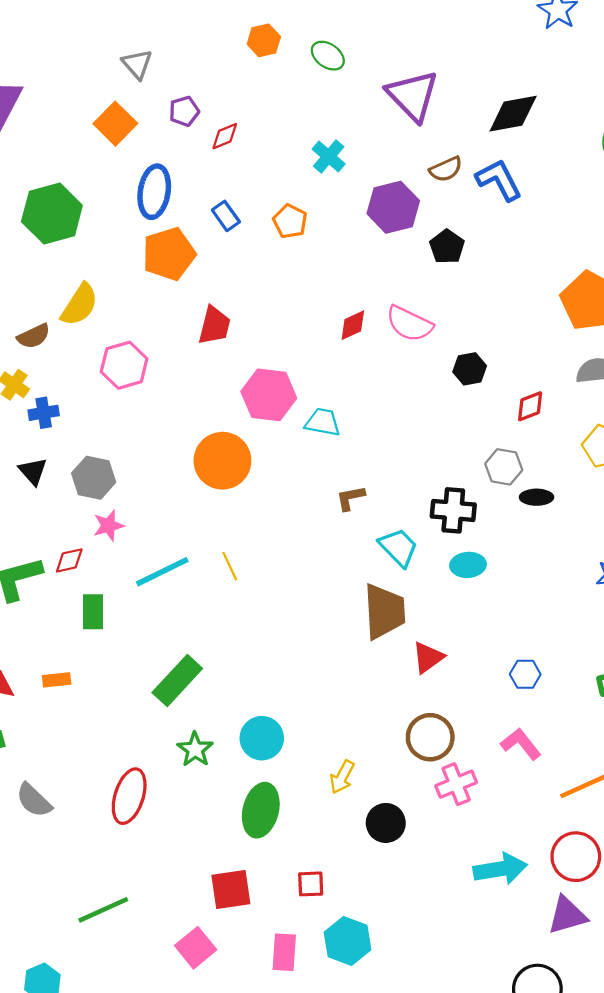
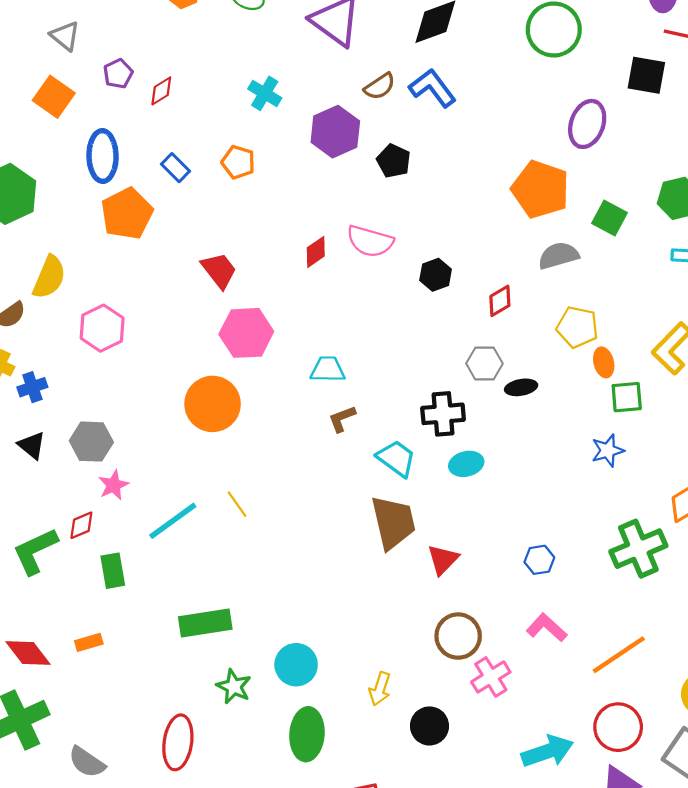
red trapezoid: (214, 325) -> (219, 270), moved, turned -42
cyan trapezoid: (323, 422) -> (328, 369), moved
green rectangle: (177, 680) -> (205, 623), turned 48

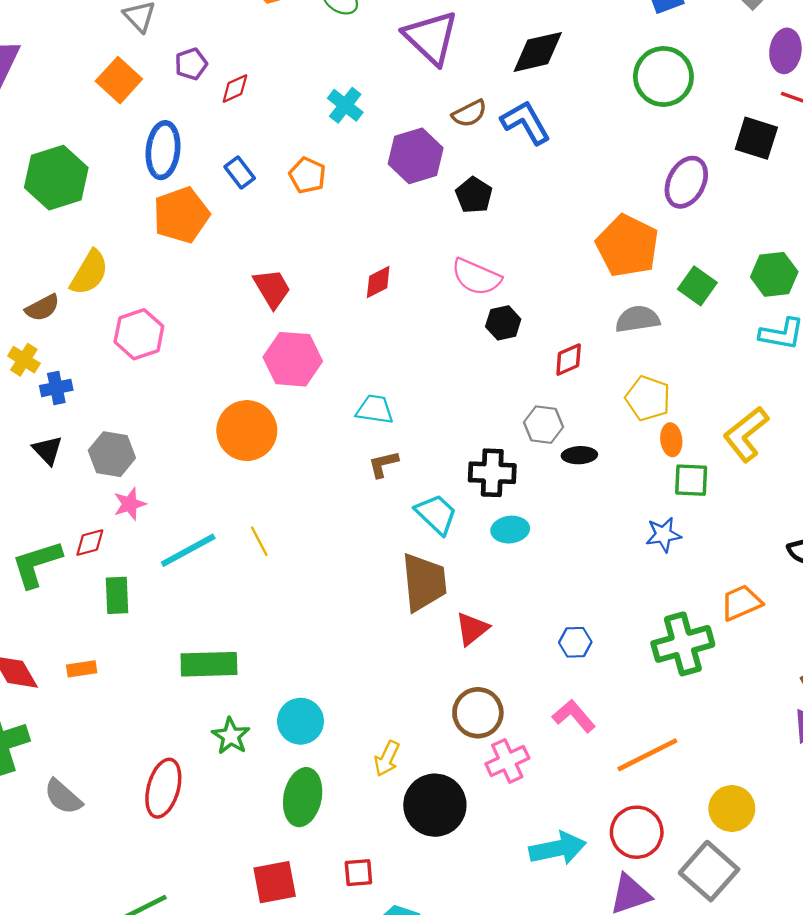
pink semicircle: (370, 241) -> (476, 277), moved
black circle: (429, 726) -> (435, 805), size x1.5

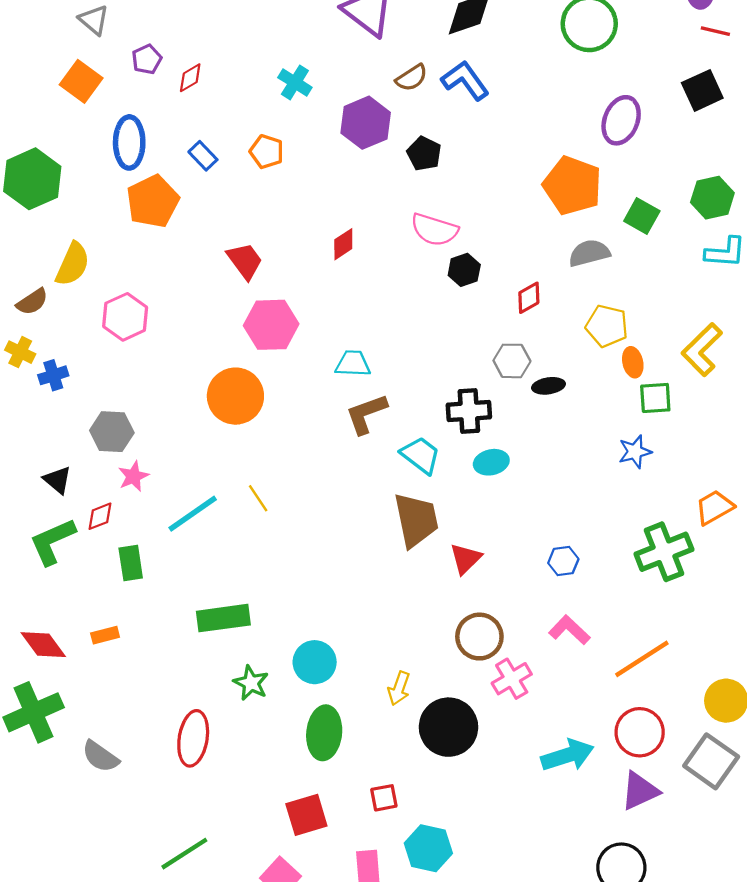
black square: (756, 138) -> (702, 90), moved, turned -36
black triangle: (48, 450) -> (57, 480), moved
brown L-shape: (383, 464) -> (366, 414), size x1.5

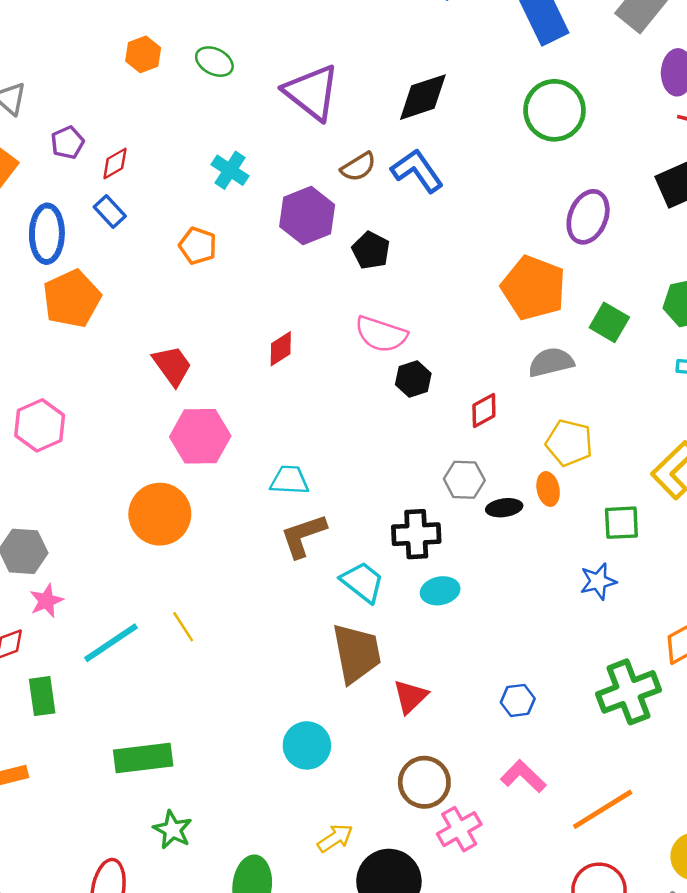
blue rectangle: (203, 156) -> (110, 212), moved
orange ellipse: (633, 362) -> (548, 489), moved
cyan circle: (315, 662) -> (307, 745), moved
yellow arrow: (399, 688) -> (335, 838), turned -144

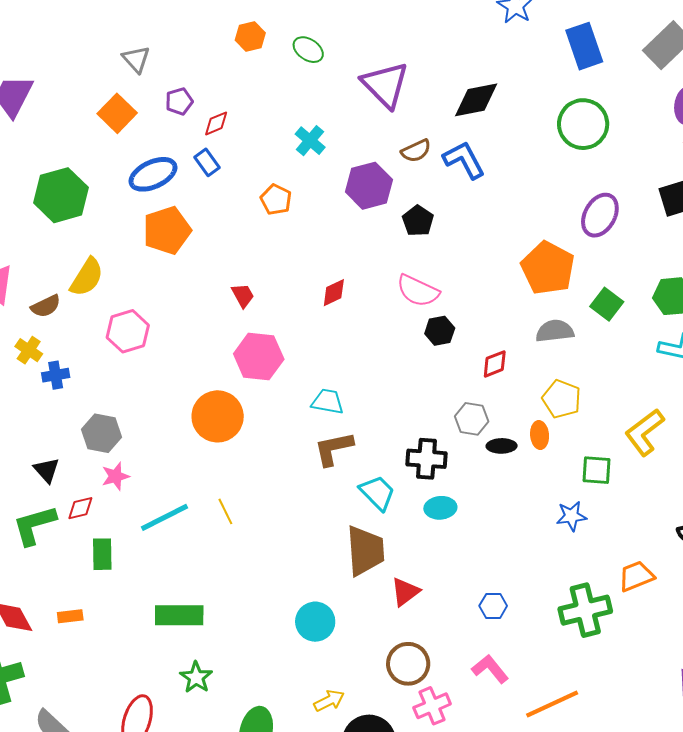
blue ellipse: (47, 234) -> (153, 174), turned 57
red trapezoid: (172, 366) -> (243, 295), size x0.7

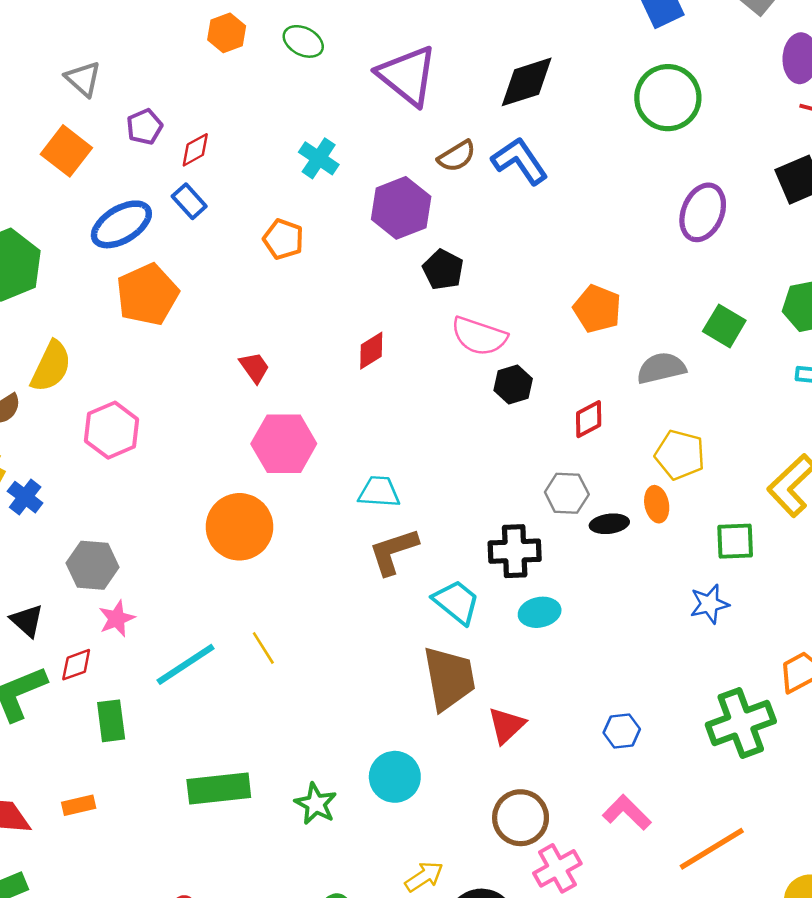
black pentagon: (418, 221) -> (443, 270), moved
orange pentagon: (548, 268) -> (597, 309), moved, size x0.7
blue cross: (56, 375) -> (25, 497), turned -36
green star: (196, 677) -> (316, 804), moved

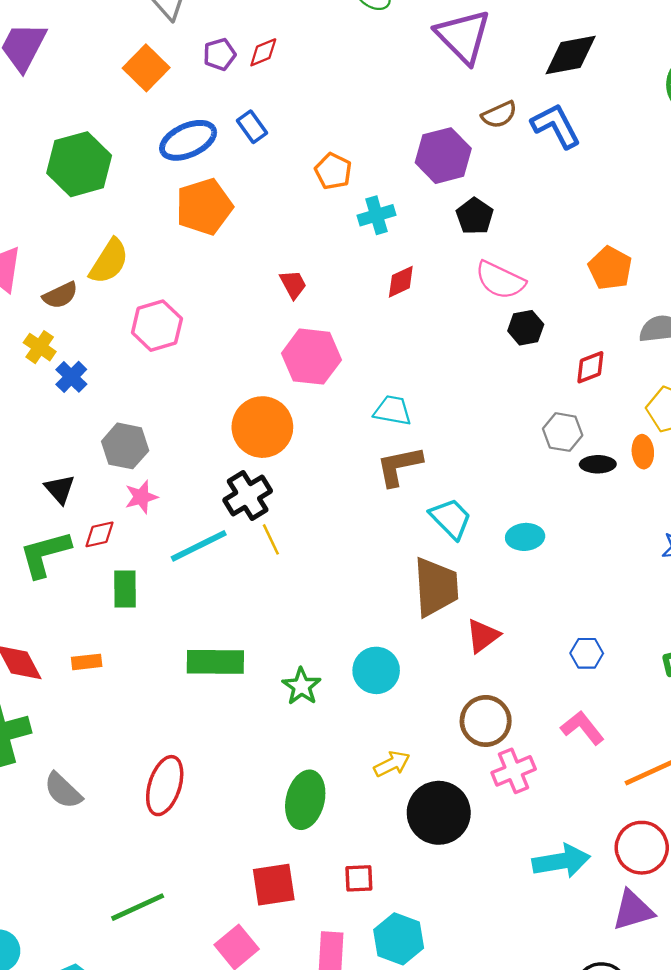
red diamond: (195, 150) -> (263, 52), moved
cyan cross: (319, 158) -> (377, 215), moved, turned 33
black cross: (515, 551) -> (248, 495), moved, turned -36

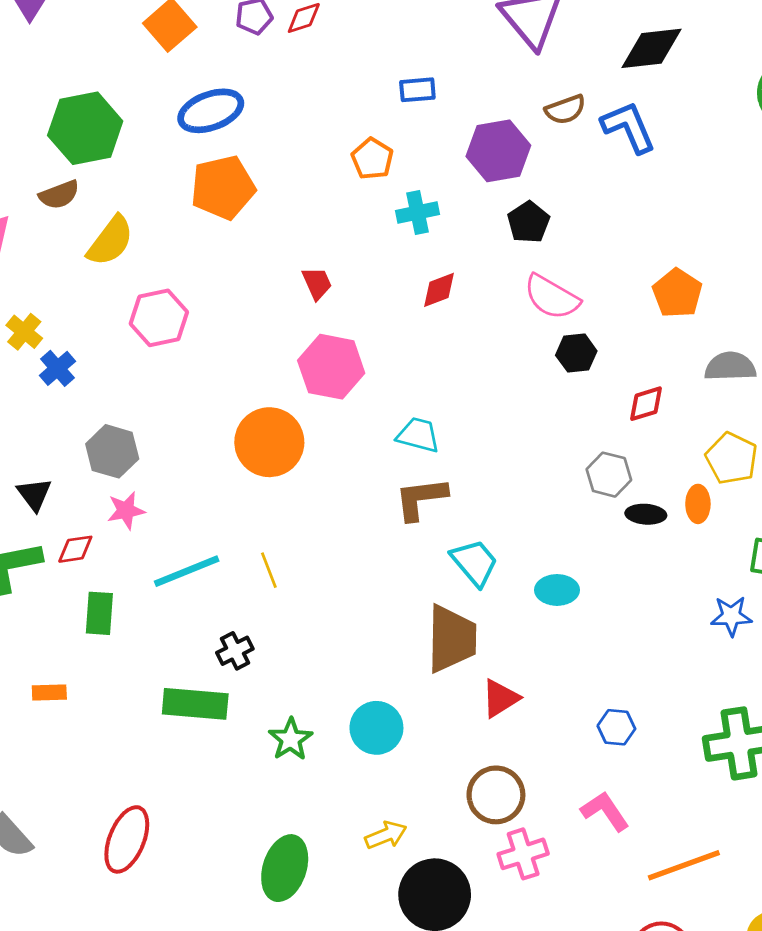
blue rectangle: (252, 127) -> (417, 90), moved, turned -64
brown semicircle: (60, 295) -> (59, 195), moved
black cross: (248, 495) -> (235, 651), moved, size x0.7

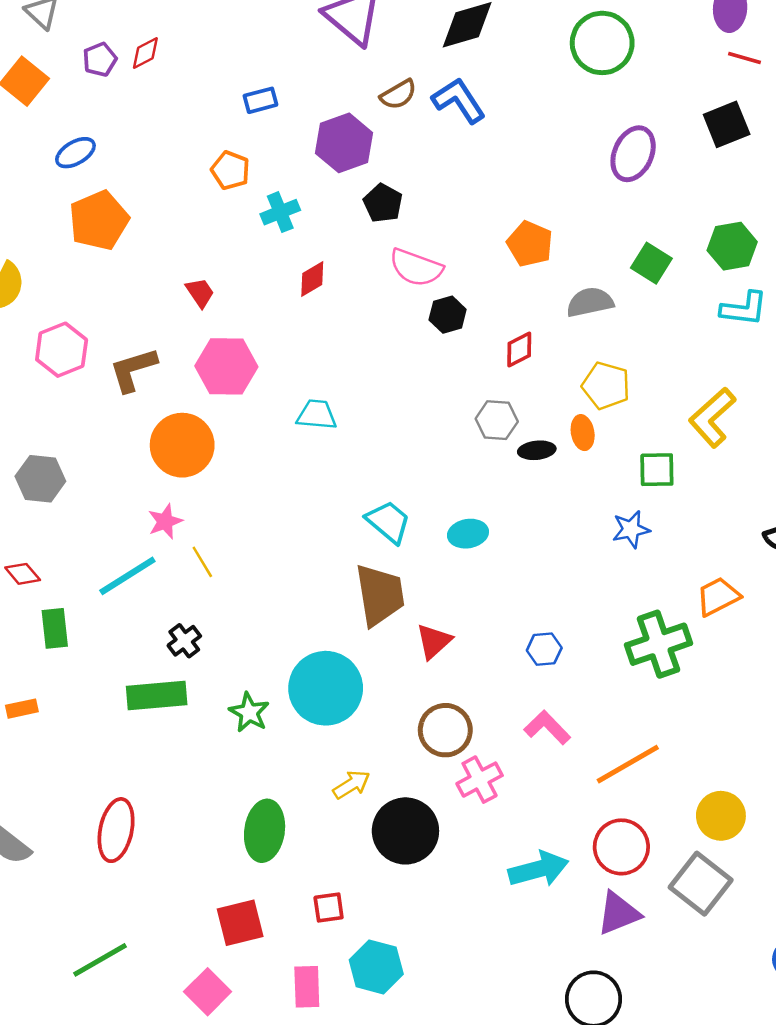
blue ellipse: (211, 111) -> (75, 153), size x0.7
brown L-shape: (421, 499) -> (133, 370), moved
pink star: (126, 510) -> (165, 521), moved
red diamond: (75, 549) -> (23, 574), turned 68
cyan circle: (376, 728) -> (326, 688), size x1.5

